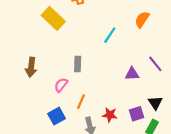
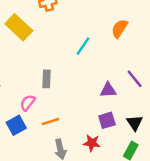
orange line: (81, 102) -> (50, 122), turned 48
purple square: (136, 114) -> (107, 120), moved
red star: (110, 115) -> (92, 143), moved
blue square: (57, 116) -> (16, 125), moved

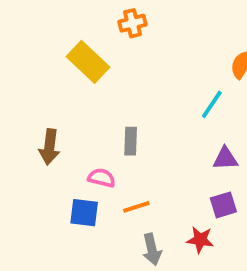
cyan line: (83, 46) -> (212, 104), moved
pink semicircle: (28, 103) -> (102, 178), turned 66
blue square: (16, 125) -> (84, 213), turned 36

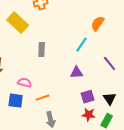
gray rectangle: (131, 141) -> (42, 50), moved
purple triangle: (225, 159) -> (77, 73), moved
red star: (200, 240) -> (89, 115), moved

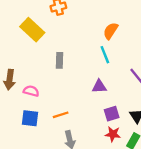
orange semicircle: (98, 24) -> (111, 31), moved
cyan line: (82, 45) -> (105, 55), turned -56
pink semicircle: (25, 83) -> (31, 91), moved

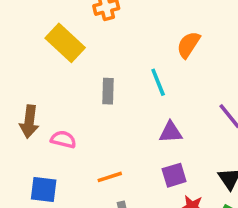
cyan line: (105, 55) -> (158, 82), moved
purple square: (112, 114) -> (174, 175), moved
blue square: (30, 118) -> (44, 189), moved

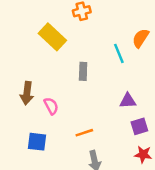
cyan line: (158, 82) -> (119, 53), moved
pink semicircle: (63, 139) -> (51, 106), turned 48
purple square: (174, 175) -> (139, 126), moved

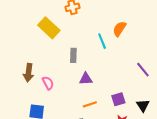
purple triangle: (128, 101) -> (86, 79), moved
orange line: (84, 133) -> (90, 104), moved

